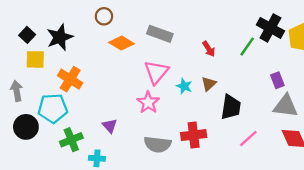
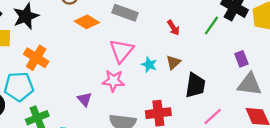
pink star: (148, 102) -> (113, 81), turned -30
purple triangle: (110, 126) -> (85, 99), moved

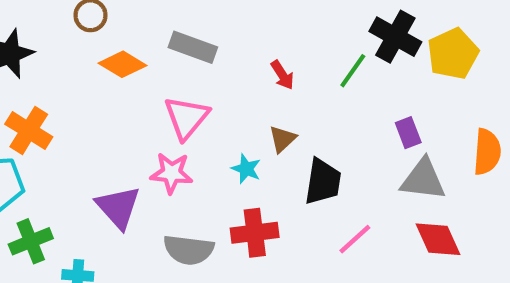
cyan star: (149, 65) -> (246, 169), moved
purple triangle: (85, 99) -> (118, 207), size x1.6

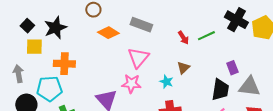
green line: (353, 71) -> (206, 36), moved, turned 30
orange cross: (29, 130) -> (64, 64), turned -30
purple rectangle: (408, 133) -> (232, 68), moved
black trapezoid: (323, 182) -> (220, 90), moved

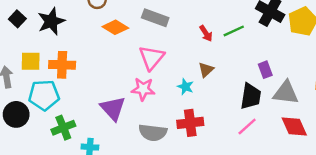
yellow square: (34, 47) -> (31, 61), moved

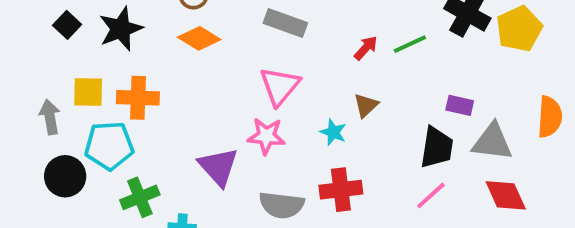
orange diamond: (115, 27) -> (199, 38), moved
red arrow: (206, 33) -> (366, 48), turned -105
purple rectangle: (265, 70) -> (460, 105), turned -56

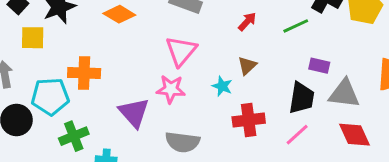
green line: (410, 44) -> (296, 26), moved
yellow square: (88, 92) -> (33, 38), moved
orange cross: (138, 98) -> (84, 73), moved
red cross: (341, 190) -> (249, 120), moved

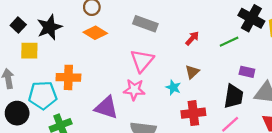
purple triangle: (134, 113) -> (106, 108), turned -30

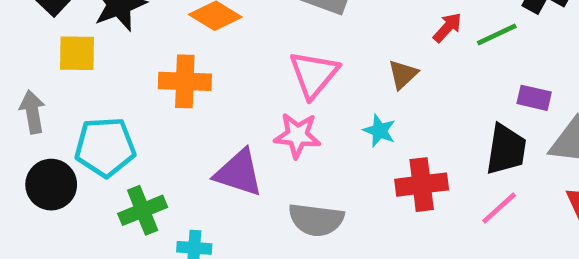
red arrow: (192, 38) -> (447, 27), moved
brown triangle: (192, 72) -> (403, 74), moved
orange cross: (68, 77) -> (185, 81), moved

